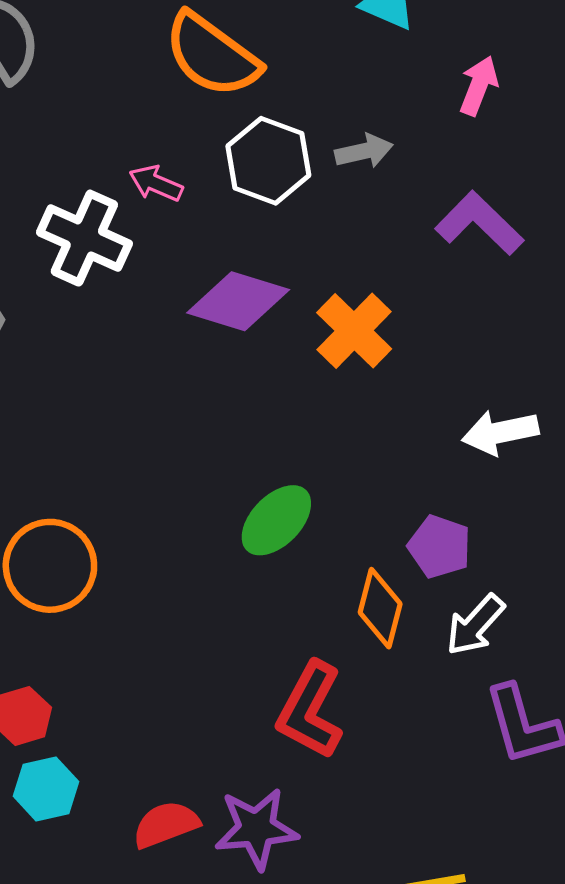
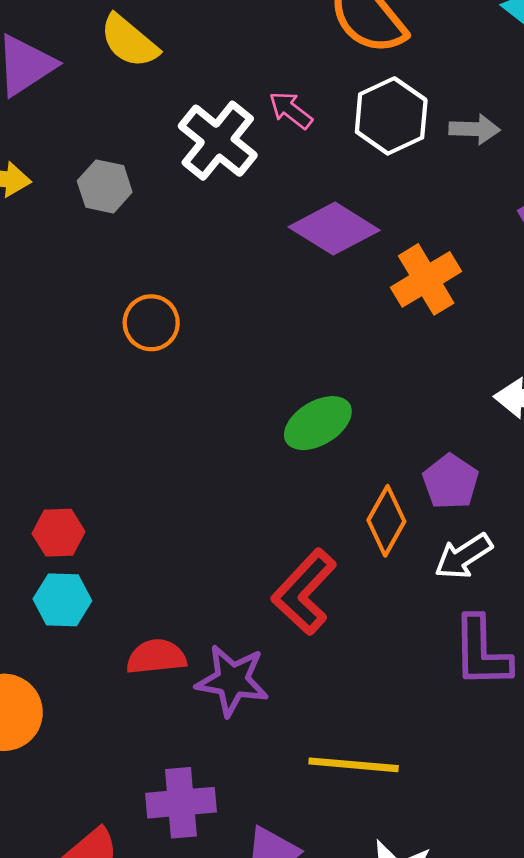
orange circle: (50, 566) -> (151, 323), moved, size x0.7

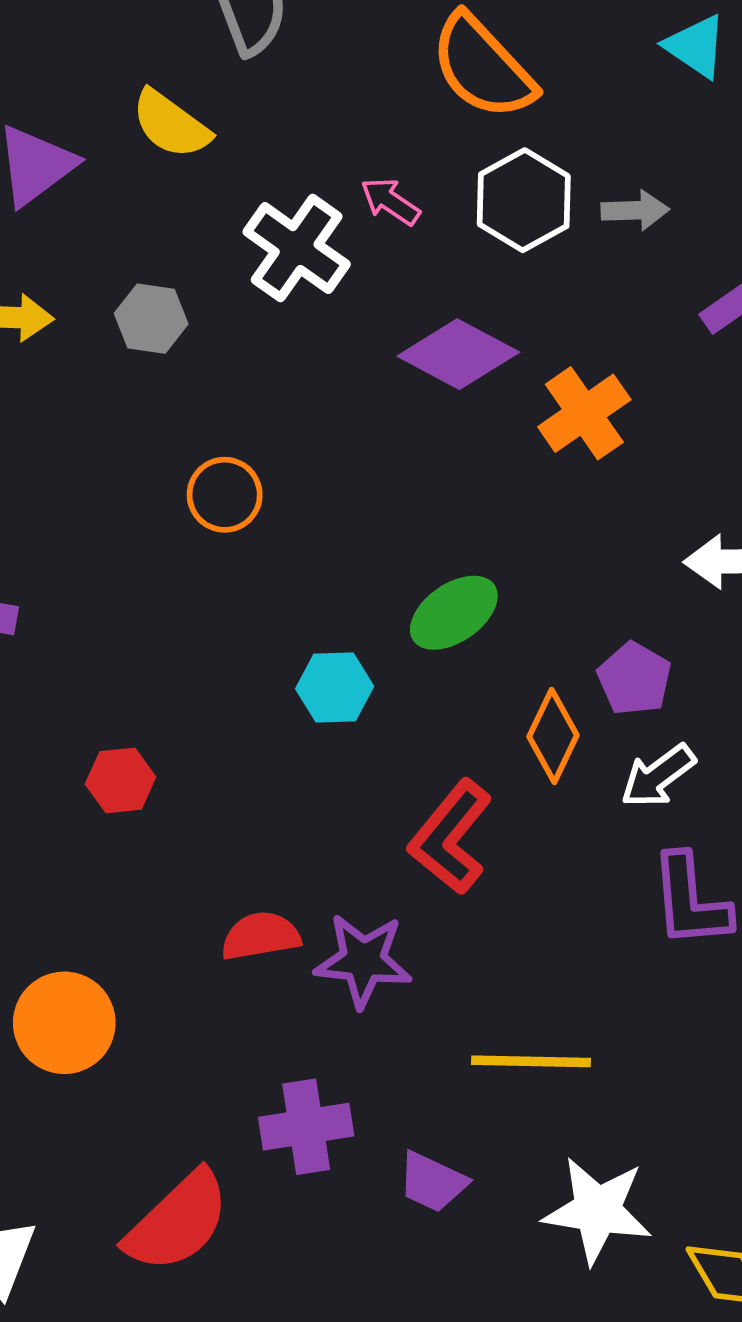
cyan hexagon: (62, 600) -> (335, 688), moved

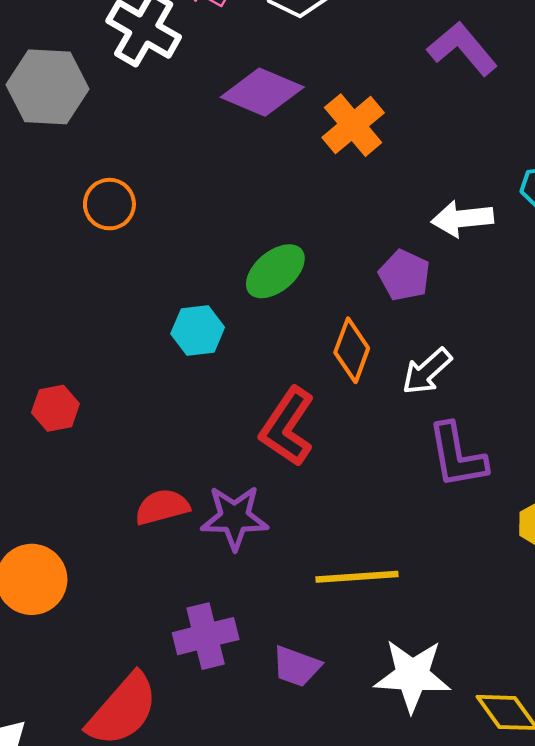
gray hexagon: (151, 319) -> (48, 87), size x1.6
purple pentagon: (634, 679) -> (404, 275), moved

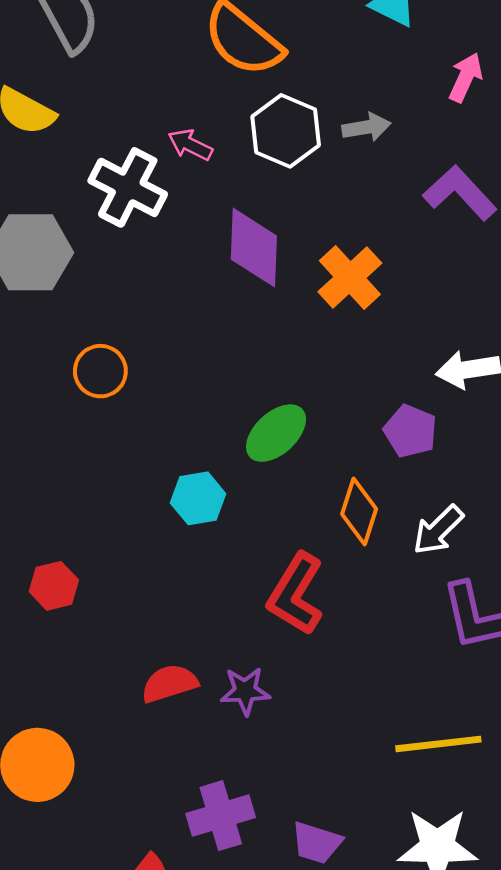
purple diamond: (262, 92) -> (254, 248), turned 72
purple star: (235, 518) -> (245, 691), size x0.7
yellow line: (357, 577) -> (438, 744), moved

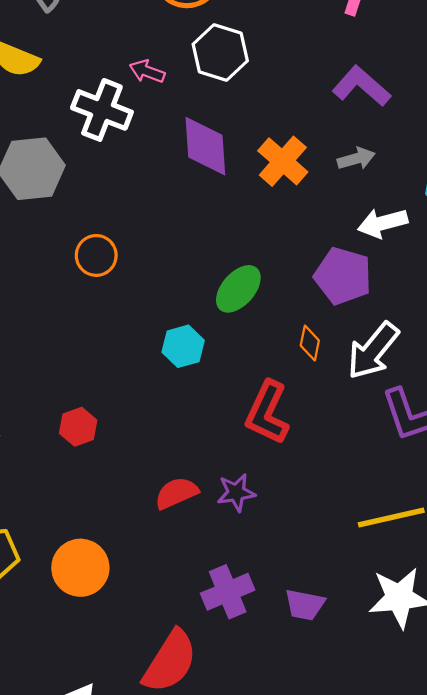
gray arrow: (366, 127) -> (356, 159), moved
purple pentagon: (410, 431) -> (343, 276), size x1.4
orange diamond: (359, 512) -> (310, 343), size x0.7
white arrow: (438, 530) -> (373, 351), size x1.4

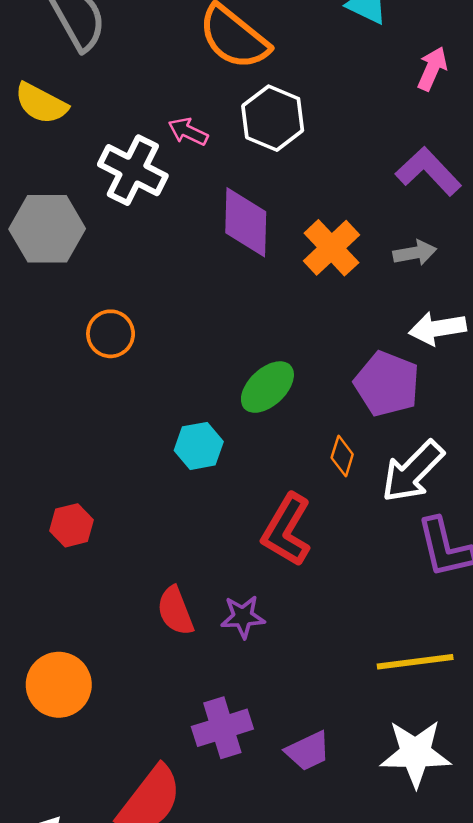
red semicircle: (176, 493) -> (175, 611), turned -93
purple trapezoid: (305, 605) -> (308, 751), turned -42

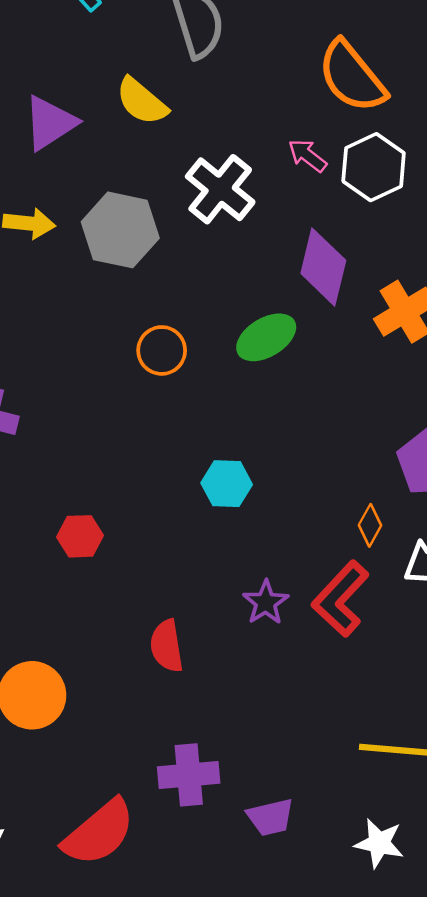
pink arrow: (188, 132) -> (307, 156), moved
green ellipse: (267, 387) -> (266, 337), moved
red L-shape: (287, 530) -> (341, 599), moved
purple star: (243, 617) -> (266, 602), moved, turned 30
white star: (416, 753) -> (379, 843), size x0.7

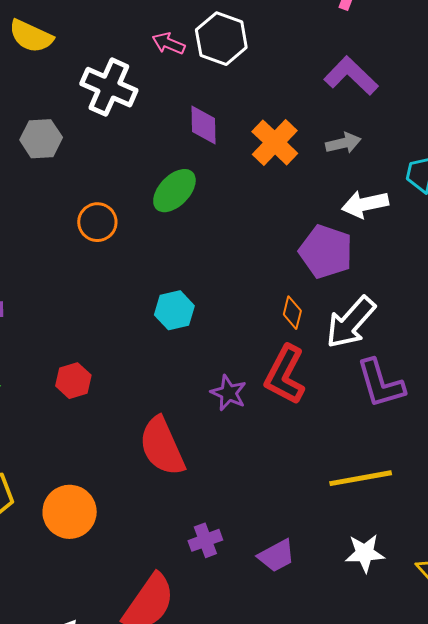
gray hexagon: (120, 230) -> (41, 139), size x0.7
purple diamond: (323, 267) -> (204, 125), size x0.7
red semicircle: (167, 646) -> (162, 446), size x1.5
purple cross: (189, 775) -> (205, 540), size x0.7

